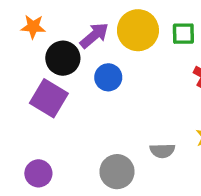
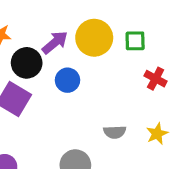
gray semicircle: (162, 151) -> (115, 132), moved

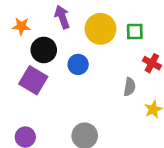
purple arrow: (55, 42) -> (62, 17), moved, turned -70
gray semicircle: (115, 132) -> (130, 87), moved, turned -78

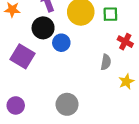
black circle: (44, 50) -> (43, 28), moved

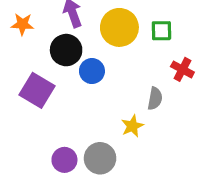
yellow star: (126, 81) -> (132, 126), moved
purple circle: (16, 105) -> (64, 160), moved

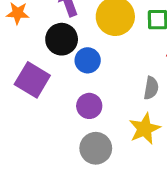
yellow star: (132, 126) -> (145, 129), moved, size x1.4
purple circle: (64, 160) -> (89, 106), moved

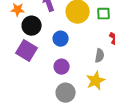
black circle: (62, 39) -> (32, 26), moved

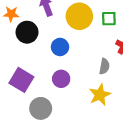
purple square: (27, 51) -> (21, 80), moved
gray circle: (66, 93) -> (41, 108), moved

